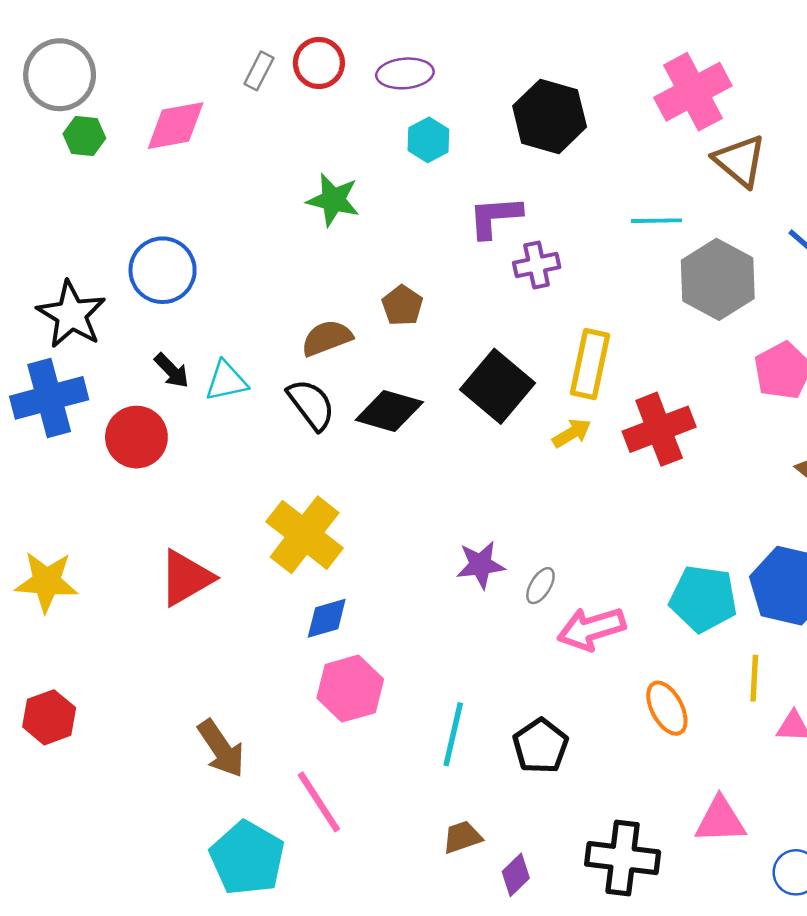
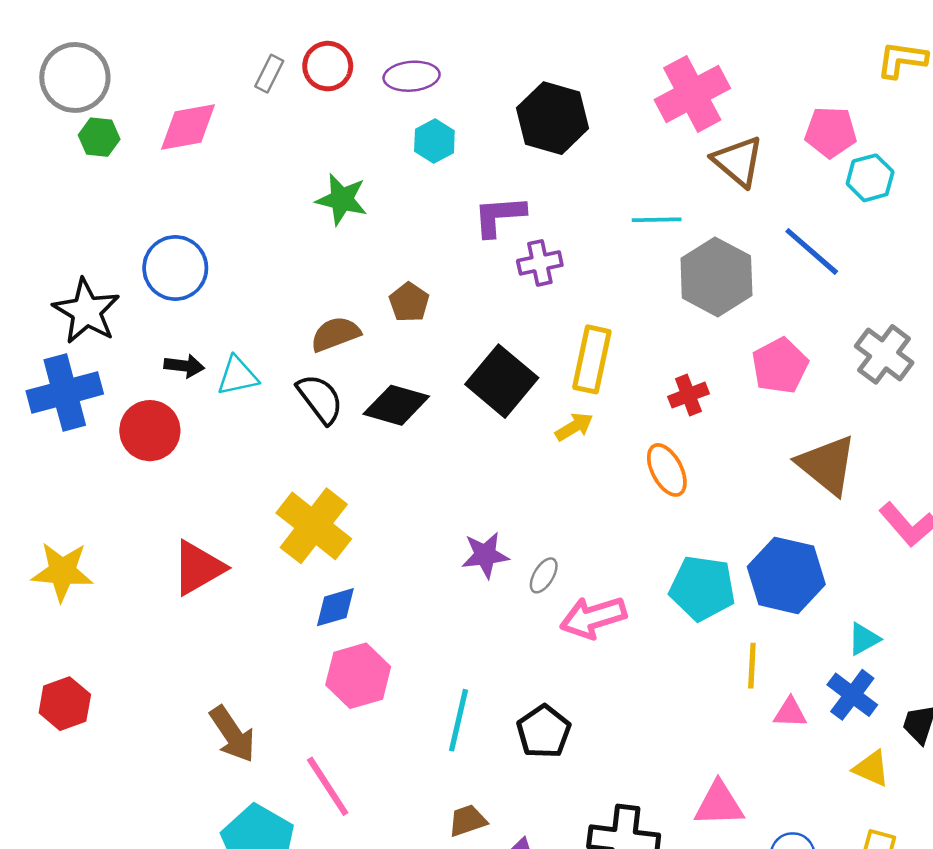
black arrow: (172, 371) -> (184, 366), turned -39
red cross: (659, 429) -> (688, 395), moved, size x0.6
orange ellipse: (667, 708) -> (667, 470), moved

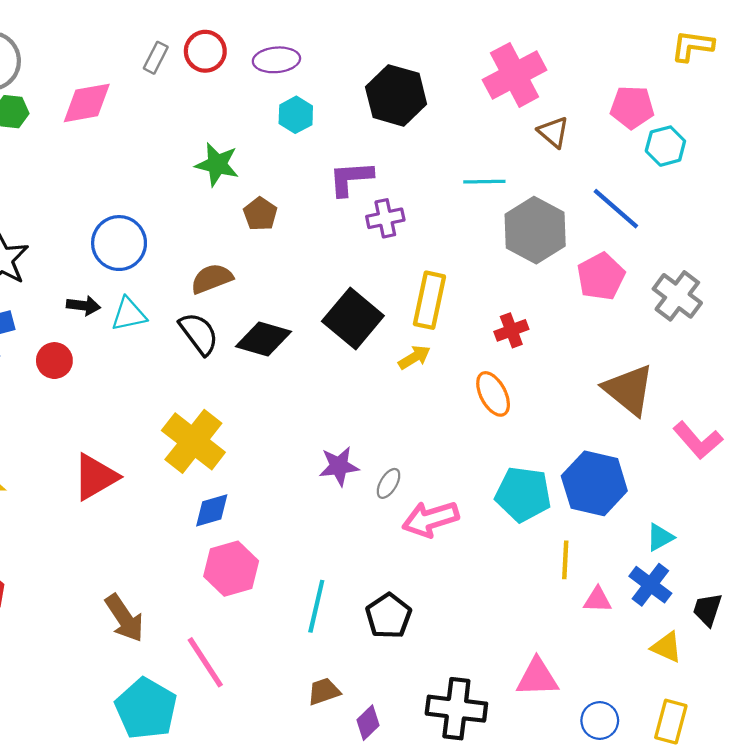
brown triangle: (738, 161) -> (553, 132), size x0.7
blue circle: (175, 268) -> (119, 243), moved
brown pentagon: (409, 302) -> (260, 214), moved
pink pentagon: (780, 366) -> (601, 276), moved
red circle: (150, 431) -> (54, 361), size x0.7

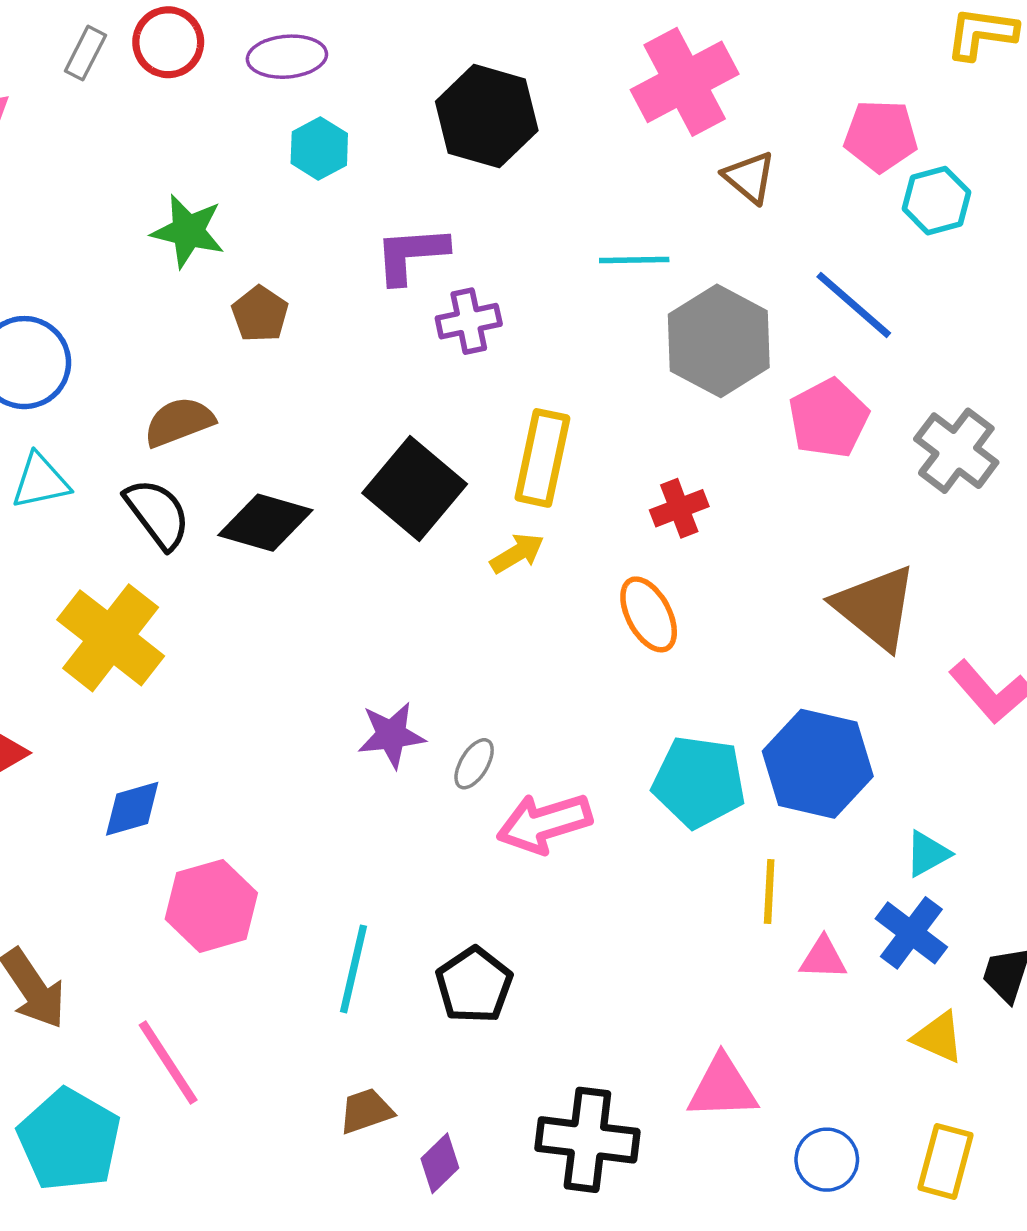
yellow cross: (193, 441) -> (111, 638), moved
blue diamond: (212, 510) -> (132, 809), moved

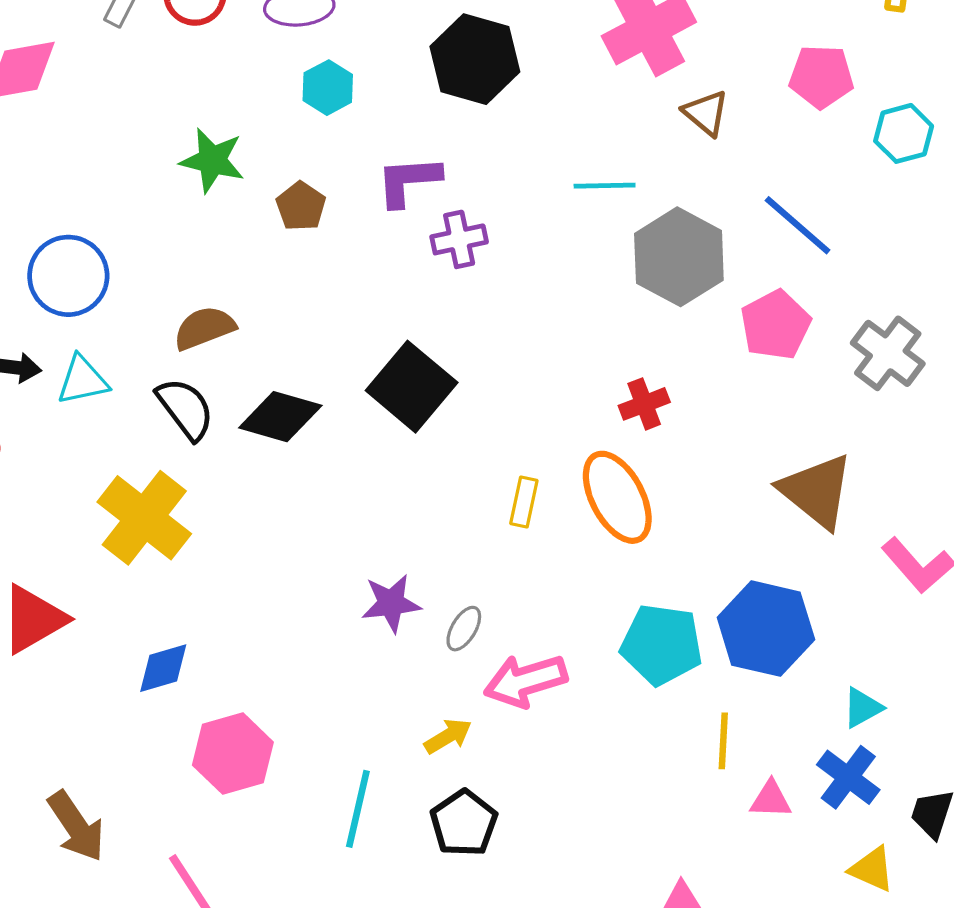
cyan hexagon: (936, 201) -> (904, 133), moved
brown pentagon: (260, 314) -> (301, 206), moved
yellow rectangle: (542, 458) -> (524, 502), moved, size x0.6
yellow arrow: (517, 553) -> (448, 736), moved
orange ellipse: (649, 614) -> (617, 497), size x1.4

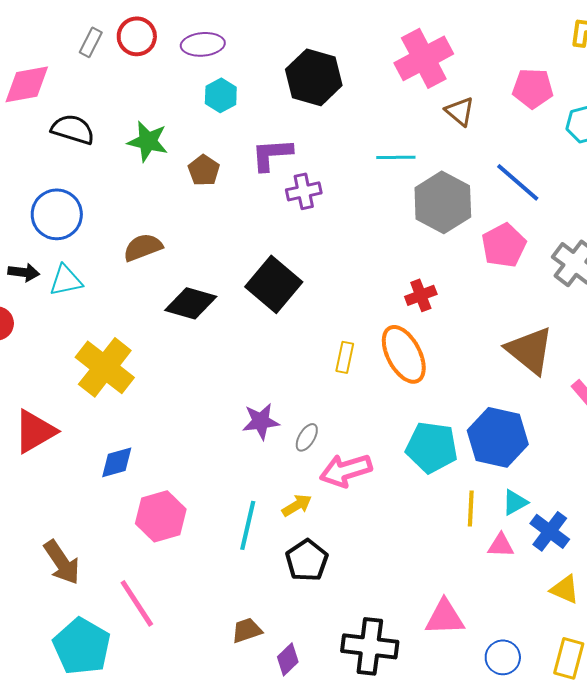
black semicircle: (185, 409) -> (73, 129), moved, turned -36
cyan triangle: (862, 708) -> (515, 502), moved
cyan line: (358, 809) -> (248, 525), moved

